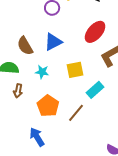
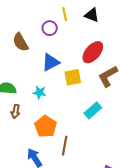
brown semicircle: (25, 46) -> (21, 42), moved
yellow square: (75, 70) -> (73, 77), moved
brown line: (76, 113) -> (65, 146), moved, turned -30

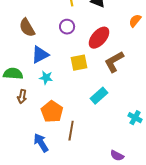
purple circle: (50, 28) -> (67, 27), moved
blue triangle: (51, 62) -> (40, 55), moved

